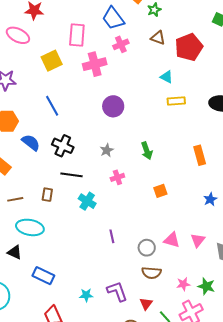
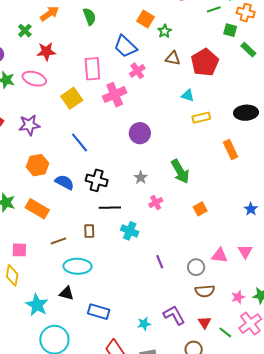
green arrow: (147, 151) -> (180, 171), size x1.4
orange rectangle: (200, 155) -> (230, 150), moved

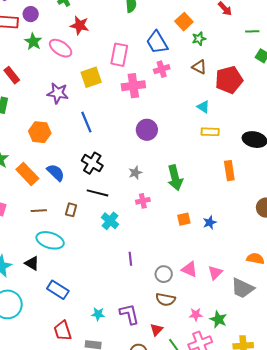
purple star: (29, 125) -> (58, 93), moved
blue semicircle: (64, 182) -> (56, 173), moved
blue star: (251, 209) -> (210, 222), moved

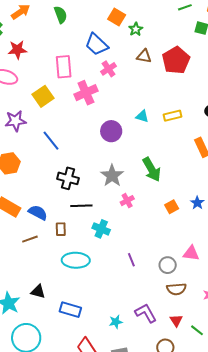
cyan triangle: (203, 107) -> (142, 116), moved
blue semicircle: (56, 173) -> (38, 213), moved
gray star: (135, 173) -> (112, 176), size x1.6
cyan ellipse: (50, 240) -> (76, 260), moved

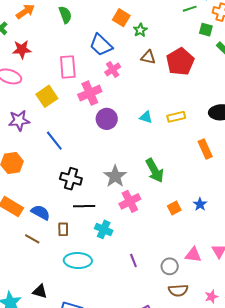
purple circle: (111, 131) -> (107, 119), moved
pink cross: (127, 201) -> (130, 201), size x1.5
brown line: (30, 239) -> (32, 239), turned 49

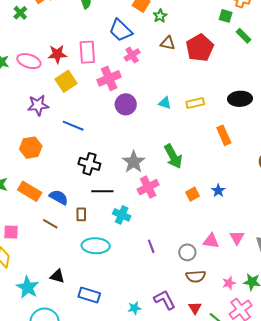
red star: (22, 49) -> (57, 54), moved
blue line: (54, 141) -> (73, 126), turned -30

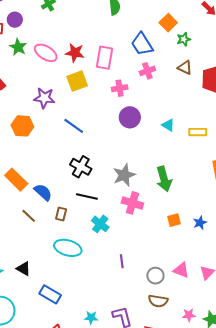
pink cross: (109, 78) -> (120, 88), size x0.7
orange hexagon: (31, 148) -> (22, 126), moved
pink cross: (148, 187) -> (132, 203), turned 30

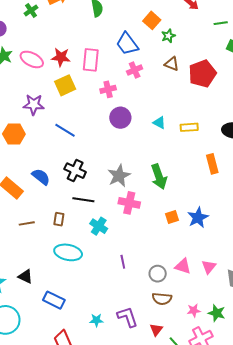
blue semicircle: (43, 192) -> (41, 177), moved
brown line: (29, 216) -> (27, 223), turned -49
blue star: (200, 223) -> (198, 218), size x1.5

